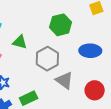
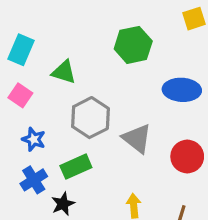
gray hexagon: (47, 59) -> (90, 118), moved

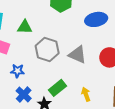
green rectangle: (76, 167) -> (57, 88), moved

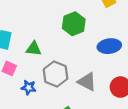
blue star: (17, 71) -> (29, 87), moved

